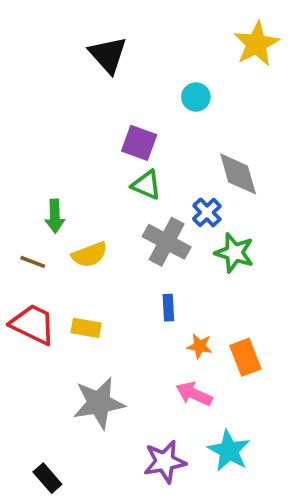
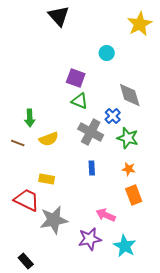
black triangle: (108, 55) -> (59, 16), moved
red trapezoid: (33, 324) -> (27, 200), moved
orange star: (200, 346) -> (129, 169), moved
purple star: (165, 462) -> (90, 239), moved

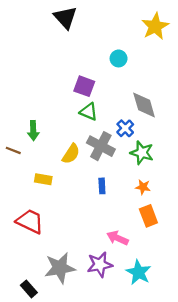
yellow semicircle: (49, 139) -> (71, 154), moved, turned -36
brown line: (18, 143) -> (13, 150), moved
yellow rectangle: (47, 179) -> (43, 179), moved
gray star: (54, 220) -> (60, 268), moved

